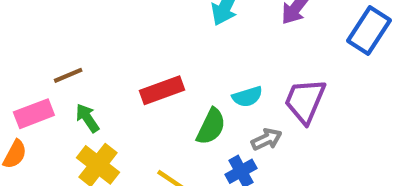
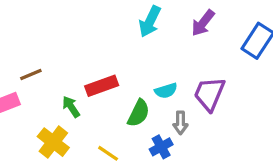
green arrow: (87, 118) -> (71, 107), moved
gray arrow: (267, 139) -> (180, 123), turned 115

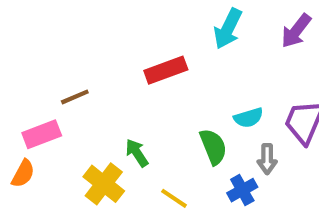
red rectangle: (102, 86) -> (166, 70), moved
green arrow: (71, 107) -> (137, 153), moved
green semicircle: (139, 113) -> (213, 147), turned -48

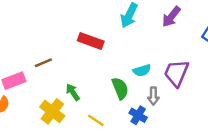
red rectangle: (166, 70) -> (91, 41), turned 40
brown line: (75, 97) -> (43, 63), moved
blue cross: (242, 190) -> (138, 115), turned -30

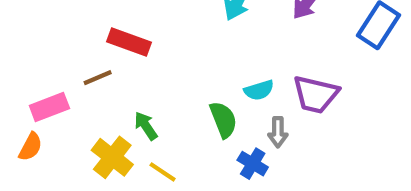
red rectangle: (91, 41) -> (129, 42), moved
purple trapezoid: (176, 73) -> (316, 94), turned -100
yellow line: (96, 120) -> (163, 172), moved

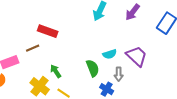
purple trapezoid: (316, 94) -> (137, 56), turned -150

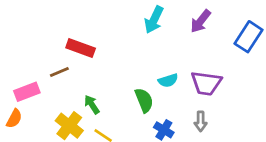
purple trapezoid: (137, 56) -> (206, 83), turned 145
gray arrow: (119, 74) -> (201, 121), moved

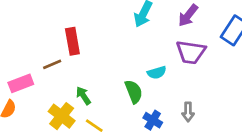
red rectangle: (81, 48) -> (72, 41), turned 60
purple trapezoid: (206, 83) -> (191, 52), moved

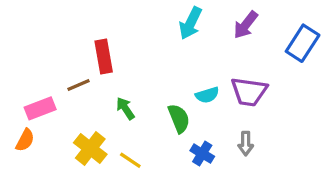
purple trapezoid: (191, 52) -> (249, 92), moved
green arrow: (83, 96) -> (125, 108), moved

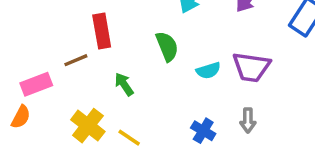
green semicircle: (179, 118) -> (167, 46), moved

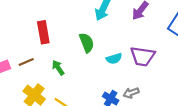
brown line: (76, 60) -> (26, 62), moved
gray arrow: (248, 120) -> (131, 93), moved, turned 70

